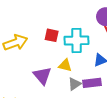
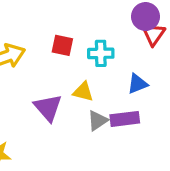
cyan cross: (76, 40) -> (101, 53), size x0.7

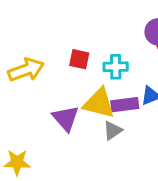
yellow triangle: (83, 92) -> (99, 103), size x1.6
purple rectangle: (125, 119) -> (125, 105), moved

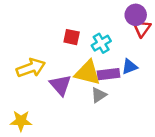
cyan cross: (116, 67) -> (101, 43), turned -30
yellow arrow: (26, 70) -> (31, 68), moved

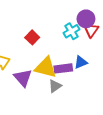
red square: (72, 37) -> (32, 37), turned 32
cyan cross: (101, 43) -> (71, 31), moved

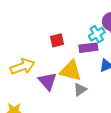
red square: (32, 37) -> (57, 40), turned 32
purple rectangle: (63, 68) -> (88, 48), moved

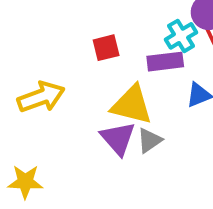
purple triangle: (48, 81) -> (118, 138), moved

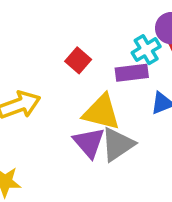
red square: (106, 48) -> (78, 60), turned -35
gray triangle: (149, 140) -> (118, 144), size x1.5

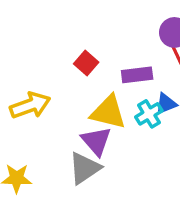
cyan cross: (146, 50) -> (149, 114), moved
gray triangle: (118, 144) -> (84, 168), moved

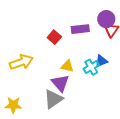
purple rectangle: (137, 75) -> (80, 29), moved
yellow triangle: (108, 112) -> (67, 66), size x0.6

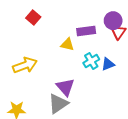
red square: (54, 37) -> (33, 18), moved
yellow triangle: (67, 66) -> (67, 44), moved
cyan cross: (91, 67) -> (91, 61), moved

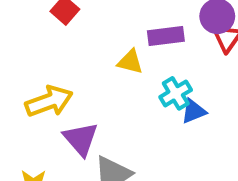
blue triangle: (108, 64) -> (194, 111), moved
purple triangle: (65, 87) -> (81, 139), moved

